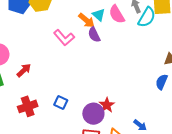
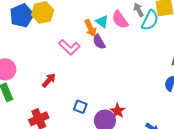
orange arrow: (87, 20) -> (90, 28), turned 30
red arrow: (24, 70) -> (49, 80), moved
blue square: (61, 103) -> (80, 107), moved

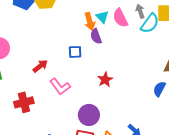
pink L-shape: (69, 47) -> (60, 86), moved
blue square: (80, 107) -> (75, 52), moved, turned -32
red star: (117, 111) -> (105, 80), moved

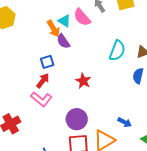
cyan semicircle: (150, 23) -> (117, 51), moved
red arrow: (40, 66) -> (43, 81), moved

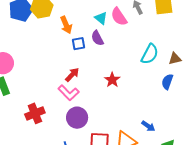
orange arrow: (53, 29) -> (66, 25), moved
blue square: (47, 62) -> (79, 44), moved
purple circle: (77, 119) -> (77, 118), moved

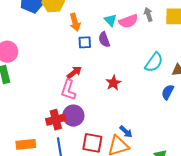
pink semicircle: (119, 17) -> (128, 21), turned -84
pink L-shape: (69, 93) -> (68, 90), turned 55
red cross: (35, 113) -> (56, 120), moved
blue arrow: (148, 126) -> (126, 132), moved

